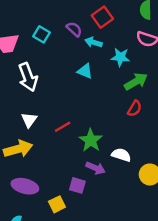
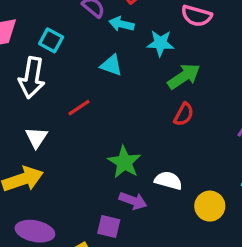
cyan square: (41, 34) -> (51, 40), moved
white arrow: (28, 77) -> (32, 78), turned 32
red line: (63, 127) -> (79, 108), moved

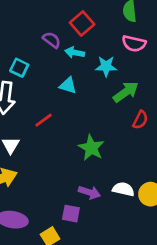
red semicircle: (184, 114) -> (140, 120), moved
green star: (124, 162) -> (91, 148), moved
white semicircle: (168, 180) -> (123, 189), moved

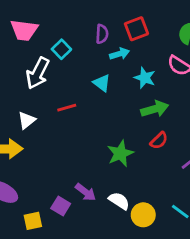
purple semicircle: (52, 40) -> (102, 34), turned 36
cyan arrow: (75, 52) -> (119, 54), turned 132
green star: (91, 148) -> (120, 153), moved

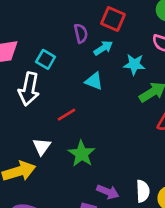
red square: (136, 29) -> (113, 19), turned -30
white triangle: (27, 120) -> (42, 147), moved
green star: (120, 153) -> (82, 154), moved
white semicircle: (119, 201) -> (143, 191), turned 70

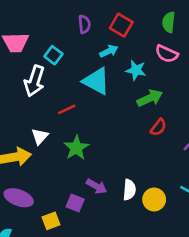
purple semicircle: (81, 33) -> (84, 24), moved
cyan triangle: (94, 81) -> (96, 81), size x1.6

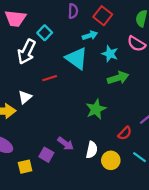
red semicircle: (158, 127) -> (125, 133), moved
green star: (76, 148) -> (96, 109), moved

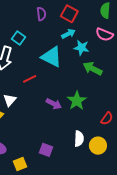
cyan arrow: (90, 35) -> (68, 34), moved
green arrow: (118, 78) -> (93, 69), turned -126
purple arrow: (66, 144) -> (54, 104), moved
purple square: (46, 155) -> (46, 150), moved

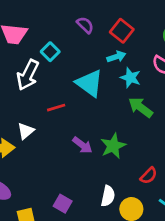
purple semicircle: (41, 14) -> (85, 25), turned -48

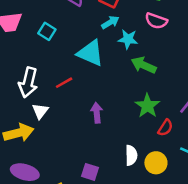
white arrow: (28, 75) -> (28, 82), moved
purple arrow: (82, 145) -> (97, 113), turned -120
green star: (113, 146) -> (147, 106), moved

